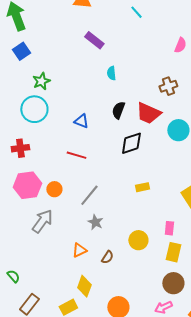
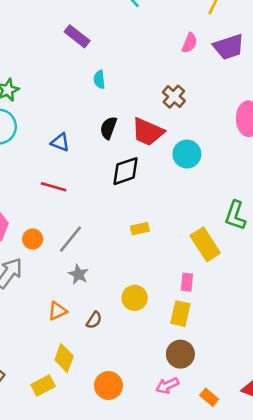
brown cross: (168, 86) -> (174, 97), turned -30
orange circle: (54, 189) -> (33, 239), moved
pink rectangle: (169, 228) -> (187, 282), moved

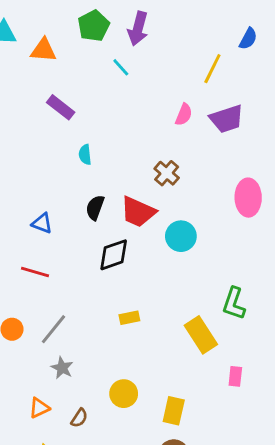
pink rectangle: (187, 282) -> (235, 376), moved

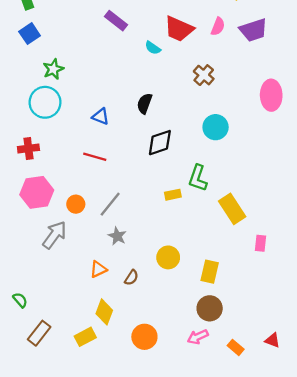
cyan semicircle: (85, 155) -> (153, 48), moved, turned -49
red trapezoid: (138, 212) -> (179, 29), moved
green L-shape: (234, 303) -> (198, 178), moved

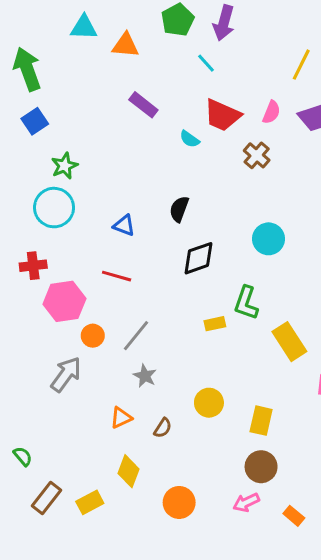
brown cross: (204, 75) -> (257, 155), moved
pink hexagon: (37, 192) -> (64, 301), moved
yellow rectangle: (85, 337) -> (90, 502), moved

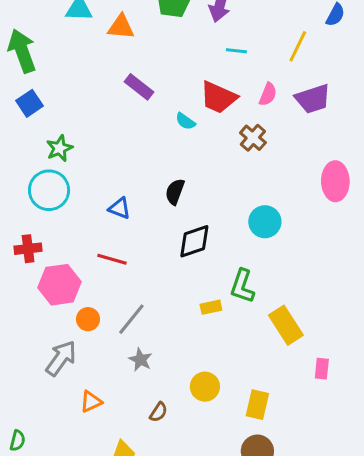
cyan line: (206, 63) -> (236, 51), moved, turned -42
orange triangle: (121, 418) -> (91, 402), moved
green semicircle: (23, 456) -> (18, 441), turned 54

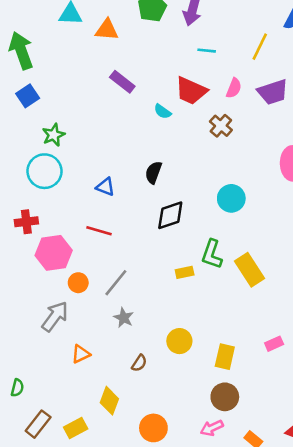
yellow rectangle: (286, 325) -> (249, 270), moved
pink rectangle: (322, 369) -> (274, 344), moved, turned 60

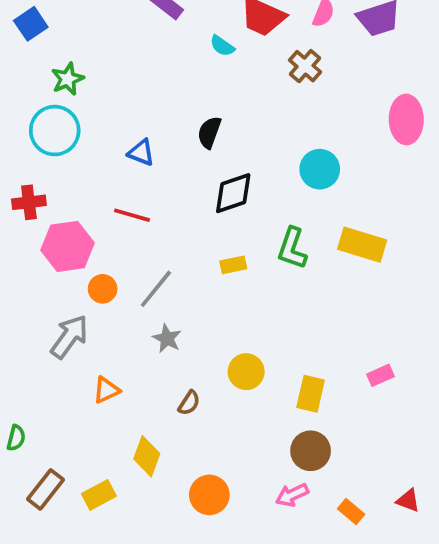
yellow rectangle: (249, 270) -> (362, 245), moved, turned -40
yellow rectangle: (185, 272) -> (233, 265), moved

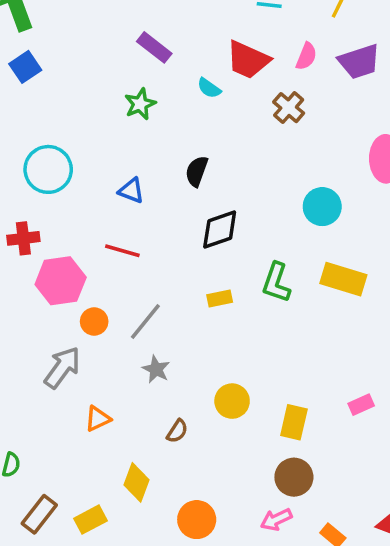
green star: (68, 79) -> (140, 104), moved
cyan circle: (320, 169) -> (322, 207), moved

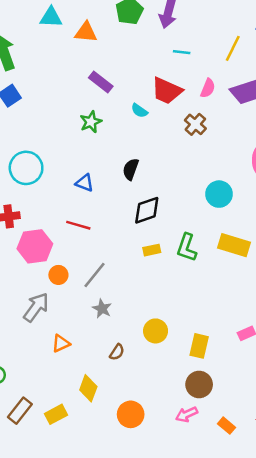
yellow rectangle: (220, 299) -> (152, 250), moved

